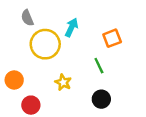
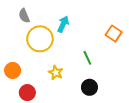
orange square: (112, 38) -> (114, 34), moved, turned -35

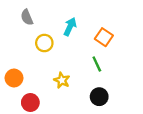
orange square: (114, 34) -> (104, 37), moved
yellow circle: (40, 39) -> (44, 43), size x0.6

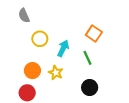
cyan arrow: (70, 27) -> (63, 48), moved
orange circle: (14, 78) -> (32, 71), moved

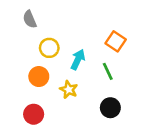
orange circle: (32, 71) -> (39, 77), moved

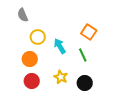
cyan arrow: (78, 60) -> (60, 46), turned -56
yellow star: (69, 90) -> (61, 77), moved
red circle: (34, 114) -> (32, 81), moved

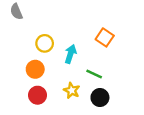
gray semicircle: (23, 15) -> (16, 12), moved
cyan arrow: (60, 46) -> (70, 54), turned 49
green line: (83, 55) -> (94, 74), moved, turned -40

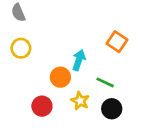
yellow circle: (45, 43) -> (21, 48), moved
orange circle: (35, 69) -> (60, 77), moved

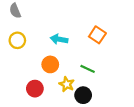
cyan arrow: (79, 60) -> (59, 39), moved, turned -98
black circle: (112, 109) -> (83, 95), moved

